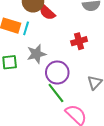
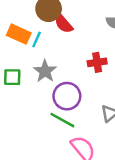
gray star: (36, 54) -> (45, 71), turned -30
green line: (56, 93) -> (62, 120), turned -30

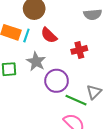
red semicircle: (64, 24) -> (49, 35), moved
green line: (62, 120) -> (76, 100), moved

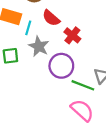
cyan line: (26, 36) -> (28, 28), moved
red cross: (79, 50) -> (72, 35), moved, turned -35

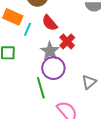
gray star: (39, 46) -> (50, 51), moved
green line: (83, 85) -> (41, 88), moved, turned 45

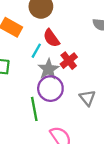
cyan line: (27, 29) -> (36, 51), moved
gray triangle: (89, 82) -> (87, 98), moved, turned -35

